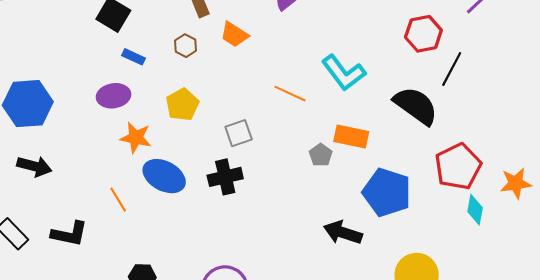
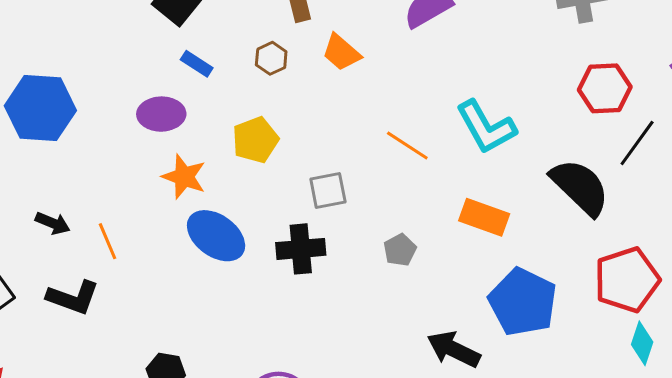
gray pentagon: (321, 155) -> (400, 250), moved
black arrow: (34, 166) -> (53, 223), moved, size x0.7
orange line: (118, 200) -> (107, 241), moved

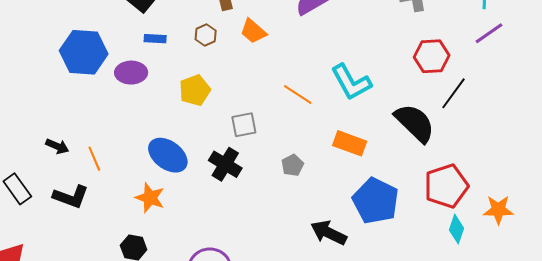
blue rectangle: (197, 64) -> (155, 39), turned -30
blue hexagon: (40, 108) -> (84, 52), moved
orange star: (184, 177) -> (150, 198), moved
black cross: (301, 249) -> (225, 164), turned 36

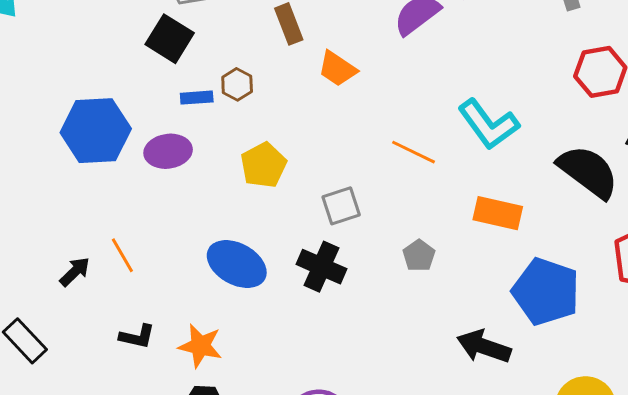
brown hexagon: (206, 35) -> (237, 84), moved
black arrow: (57, 146) -> (75, 272), turned -60
orange line: (94, 159) -> (122, 255), moved
black L-shape: (71, 197) -> (137, 337), moved, size x0.7
orange star: (150, 198) -> (200, 346), moved

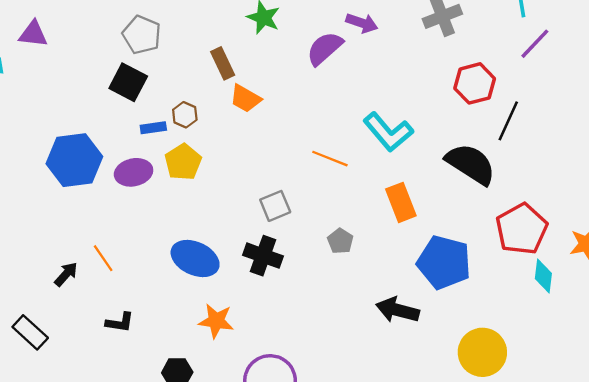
orange trapezoid: (337, 69) -> (245, 99), moved
yellow pentagon: (264, 165) -> (183, 162), moved
orange rectangle: (498, 213) -> (401, 202), turned 60
orange star: (200, 346) -> (216, 321), moved

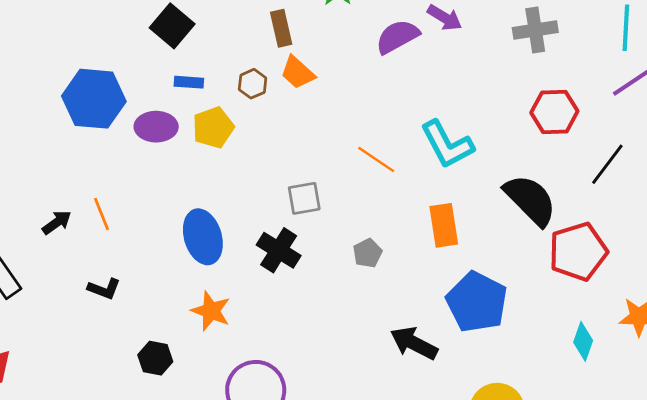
brown hexagon: (185, 115) -> (253, 84), moved
black line: (508, 121) -> (607, 164), moved
red pentagon: (522, 229) -> (578, 252), moved
blue ellipse: (195, 259) -> (203, 237), turned 36

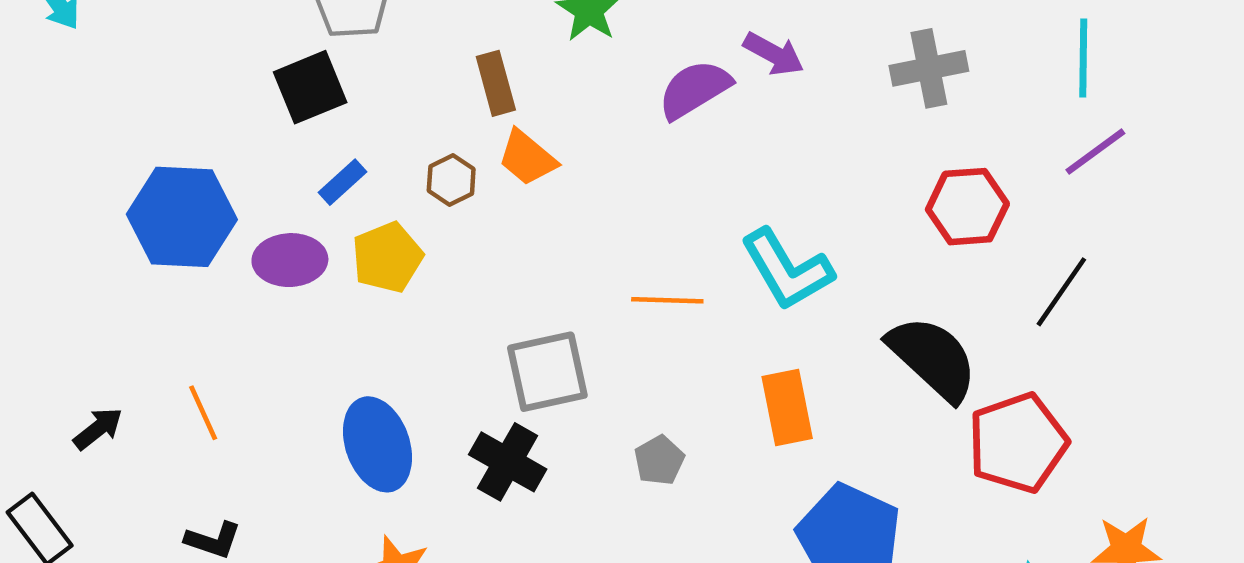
black square: (172, 26) -> (310, 87), turned 30
blue rectangle: (189, 82) -> (342, 182), turned -44
orange line: (376, 159) -> (667, 300), turned -30
gray square: (304, 198) -> (547, 372), size x1.4
black arrow: (57, 223) -> (98, 429), moved

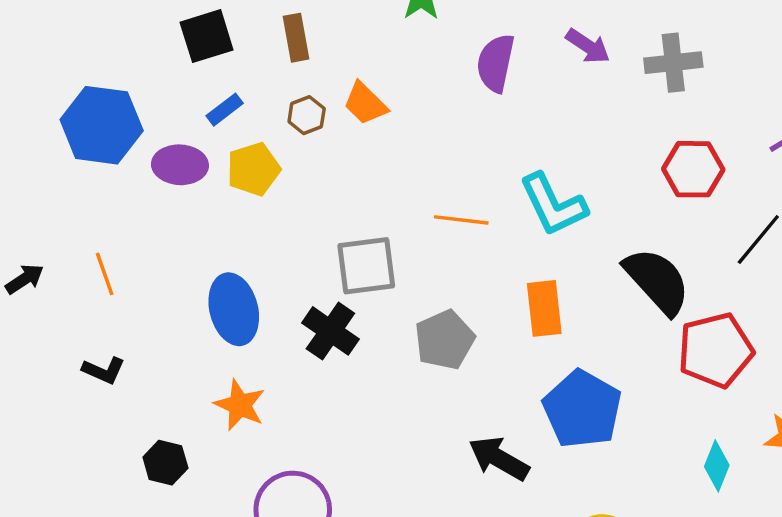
purple arrow: (774, 54) -> (588, 46), moved
brown rectangle: (496, 83) -> (296, 38), moved
purple semicircle: (695, 89) -> (496, 63), turned -52
gray pentagon: (659, 460) -> (445, 340), size x1.6

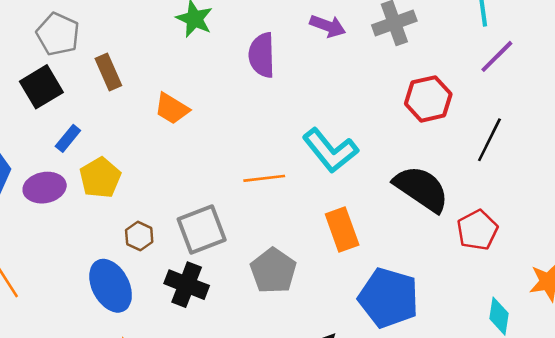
brown hexagon: (307, 115) -> (139, 236), moved
red pentagon: (715, 350) -> (477, 230), size x0.7

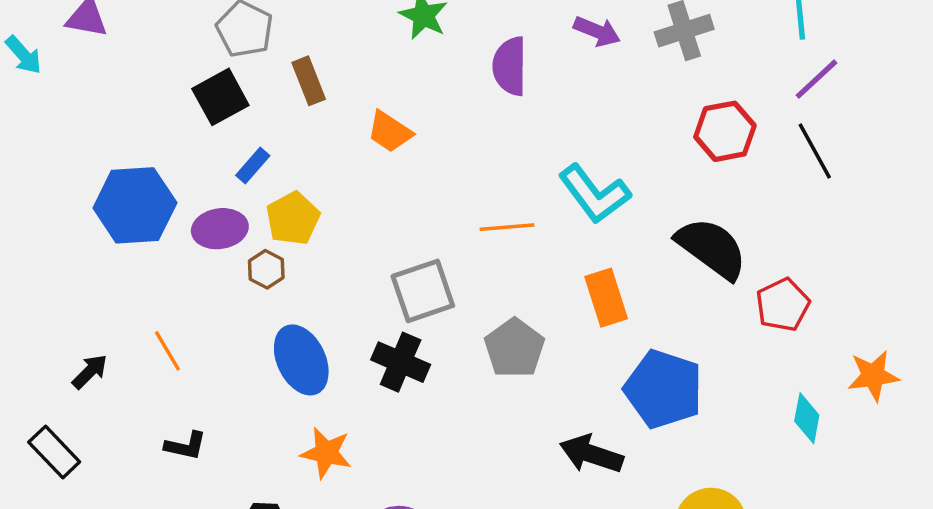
black line: (489, 140) -> (815, 151), moved, turned -57
brown hexagon: (139, 236) -> (266, 269), moved

